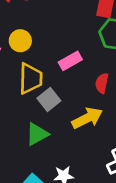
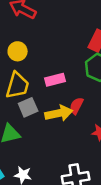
yellow arrow: (87, 118) -> (59, 113), moved

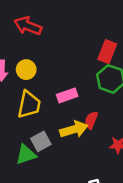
gray square: (28, 107) -> (41, 141), moved

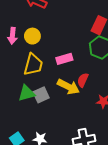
yellow arrow: (74, 129) -> (68, 87), turned 40
green triangle: (26, 155) -> (27, 93), moved

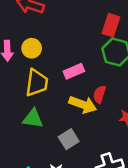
green triangle: (27, 93) -> (33, 119), turned 30
gray square: (41, 95) -> (69, 139), moved

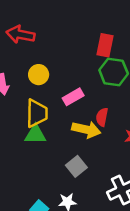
yellow circle: (32, 48) -> (39, 75), moved
green triangle: (33, 119) -> (35, 134), moved

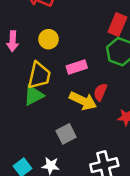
green triangle: (35, 134) -> (34, 95), turned -40

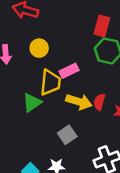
yellow trapezoid: (39, 75) -> (50, 82), moved
red semicircle: (100, 92) -> (99, 102), moved

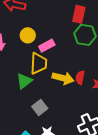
pink rectangle: (69, 71) -> (47, 46), moved
gray square: (67, 135) -> (40, 108), moved

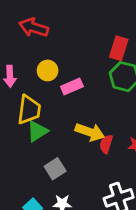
yellow trapezoid: (39, 63) -> (29, 110), moved
red semicircle: (80, 77) -> (106, 144), moved

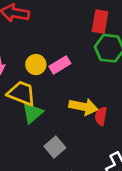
yellow circle: (48, 70) -> (36, 65), moved
yellow trapezoid: (29, 110) -> (21, 93), turned -68

